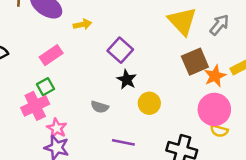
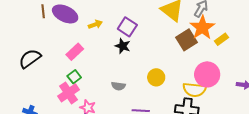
purple square: (120, 50) -> (127, 27), moved
orange star: (215, 76) -> (202, 28), moved, size x1.4
black star: (127, 80) -> (123, 46), moved
yellow semicircle: (219, 131) -> (194, 90), moved, size x1.6

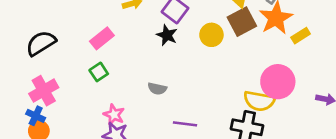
brown square: (187, 40) -> (242, 22), moved
yellow circle: (156, 77) -> (211, 35), moved
pink cross: (68, 93) -> (44, 91), moved

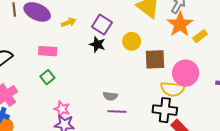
brown square: (242, 22) -> (155, 59), moved, turned 30
pink rectangle: (102, 38) -> (48, 51), turned 48
gray semicircle: (157, 89) -> (110, 96), moved

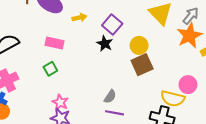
brown square: (155, 59) -> (142, 65), moved, turned -30
pink circle: (186, 73) -> (188, 85), size x0.7
gray semicircle: (110, 96) -> (110, 97), turned -72

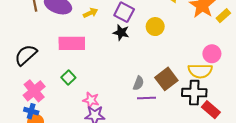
pink rectangle: (54, 43) -> (72, 43), size x1.4
brown square: (142, 65) -> (166, 79), moved
green square: (50, 69) -> (68, 77), moved

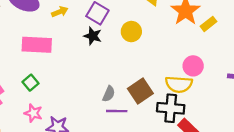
pink star: (91, 100) -> (33, 113), moved

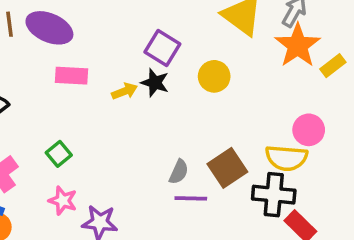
yellow arrow: (60, 12) -> (125, 91), moved
pink rectangle: (37, 45) -> (71, 76), moved, size x0.7

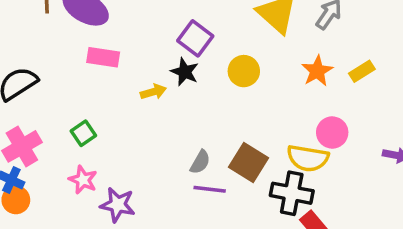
orange star: (298, 45) -> (317, 71), moved, size x0.7
yellow arrow: (125, 91) -> (153, 92), moved
brown square: (227, 168) -> (248, 163), turned -30

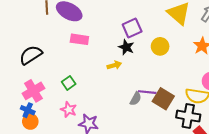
purple square: (195, 38) -> (132, 28), turned 30
yellow arrow: (153, 92) -> (114, 65), moved
purple line: (210, 189) -> (147, 92), moved

